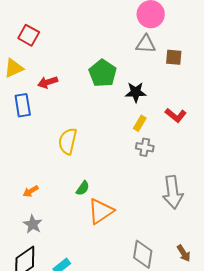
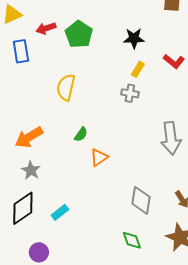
green pentagon: (103, 73) -> (79, 34), moved
gray cross: (145, 147) -> (130, 93), moved
orange arrow: (31, 191) -> (29, 137), size x1.8
orange triangle: (101, 211) -> (99, 157), size x0.7

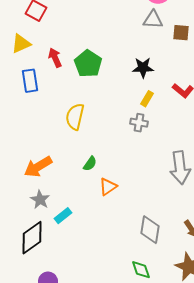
red arrow: (46, 28) -> (55, 58), turned 84
cyan rectangle: (60, 212) -> (63, 216), moved

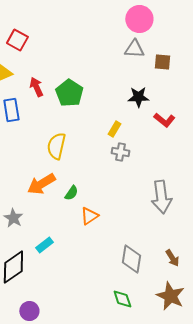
black star: (143, 68) -> (138, 97), moved
yellow rectangle: (147, 99) -> (114, 129), moved
orange arrow: (38, 167) -> (41, 184), moved
gray star: (40, 200) -> (13, 218), moved

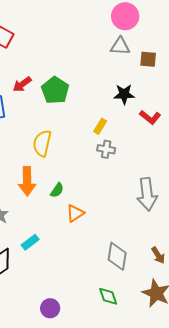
red arrow: (36, 87) -> (22, 84), turned -102
orange arrow: (41, 184) -> (27, 181), turned -60
purple circle: (29, 311) -> (50, 308), moved

